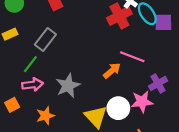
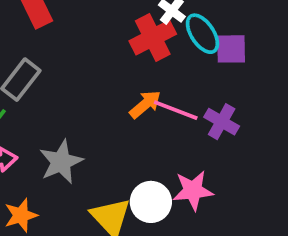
orange arrow: (112, 71) -> (145, 104), moved
purple cross: (158, 83) -> (222, 122), moved, turned -30

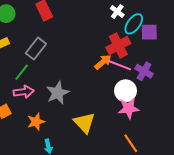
cyan ellipse: (202, 34) -> (134, 24), turned 70
red cross: (153, 38) -> (118, 45), moved
white circle: (151, 202) -> (126, 91), moved

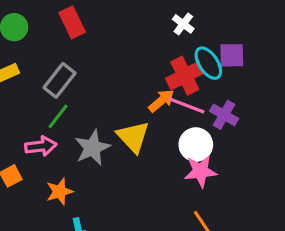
cyan ellipse: (134, 24) -> (208, 63), moved, turned -70
green line: (22, 72) -> (58, 116), moved
yellow triangle: (84, 123) -> (133, 137), moved

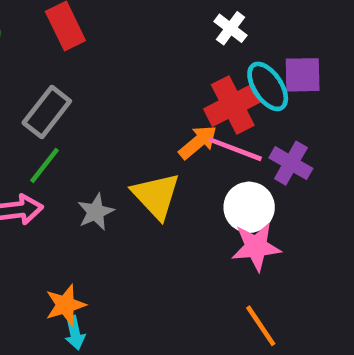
gray star: (92, 148) -> (96, 212), size x0.7
orange star: (60, 192) -> (65, 305), moved

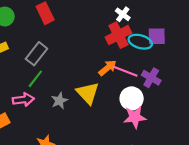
cyan ellipse: (268, 86) -> (140, 42), turned -40
red cross: (233, 105) -> (118, 35), moved

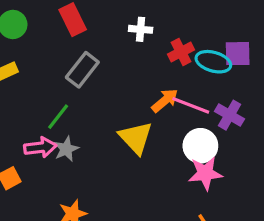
white cross: (123, 14) -> (141, 29), moved, turned -32
red cross: (118, 35) -> (181, 52), size x0.7
gray rectangle: (36, 54) -> (82, 70), moved
gray star: (59, 101) -> (66, 149), moved

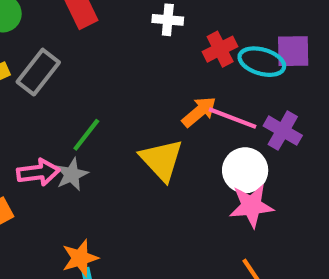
gray rectangle: (82, 70) -> (38, 72), moved
green line: (58, 117) -> (86, 135), moved

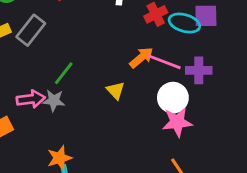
purple cross: (283, 131) -> (199, 70), turned -30
yellow triangle: (162, 160) -> (115, 91), size x0.6
gray star: (72, 174) -> (54, 101), turned 30

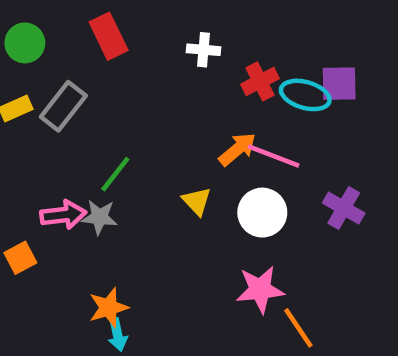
purple cross: (199, 70) -> (344, 208), moved, turned 30
white circle: (173, 98) -> (262, 213), moved
pink star: (177, 122) -> (260, 289), moved

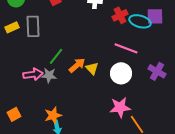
gray rectangle: (63, 106) -> (33, 26), turned -40
orange arrow: (237, 149) -> (77, 65), moved
orange square: (20, 258) -> (14, 114), moved

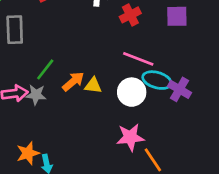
cyan ellipse: (140, 21) -> (157, 80), moved
yellow triangle: (92, 68) -> (93, 85), turned -40
orange star: (53, 115) -> (28, 153), moved

